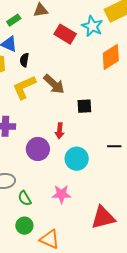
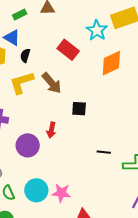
red rectangle: (65, 34) -> (68, 50), moved
cyan circle: (77, 159) -> (36, 190), moved
pink star: (61, 194) -> (61, 193), moved

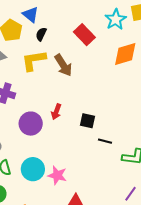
black square: (79, 109) -> (87, 121), moved

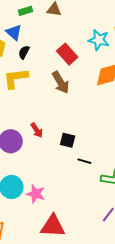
cyan star: (116, 19) -> (99, 40), turned -30
brown arrow: (63, 65) -> (61, 82), moved
red arrow: (56, 112) -> (37, 130), turned -56

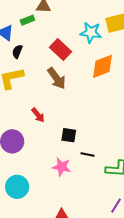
green rectangle: (25, 11) -> (27, 20), moved
red arrow: (37, 130) -> (38, 115), moved
pink star: (36, 194) -> (62, 167), moved

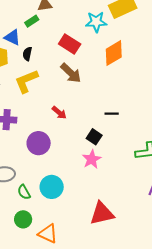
black square: (69, 135) -> (94, 137), moved, turned 35
black line: (87, 155) -> (112, 114), moved
pink star: (62, 167) -> (92, 159), turned -30

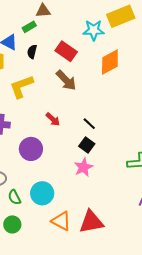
black semicircle: (27, 54) -> (32, 52), moved
black line: (112, 114) -> (89, 124), moved, turned 40
orange triangle: (48, 234) -> (61, 221), moved

